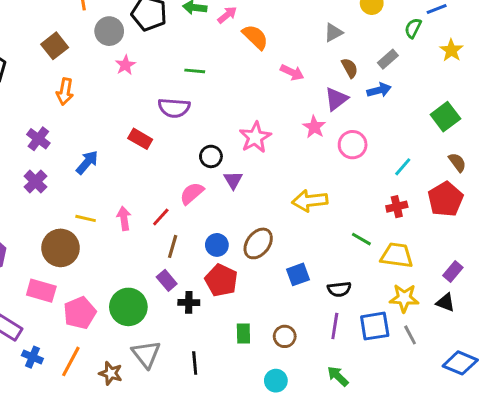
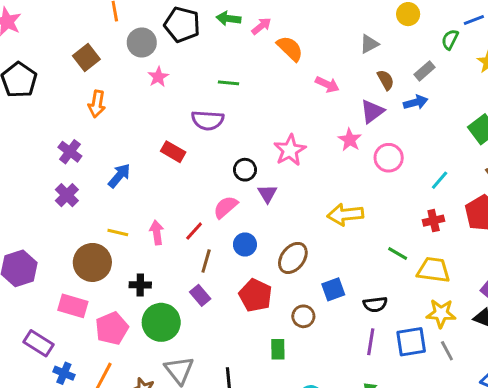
blue circle: (217, 245) -> (245, 245), moved
black cross: (189, 302) -> (140, 285), moved
brown circle: (285, 336) -> (303, 316), moved

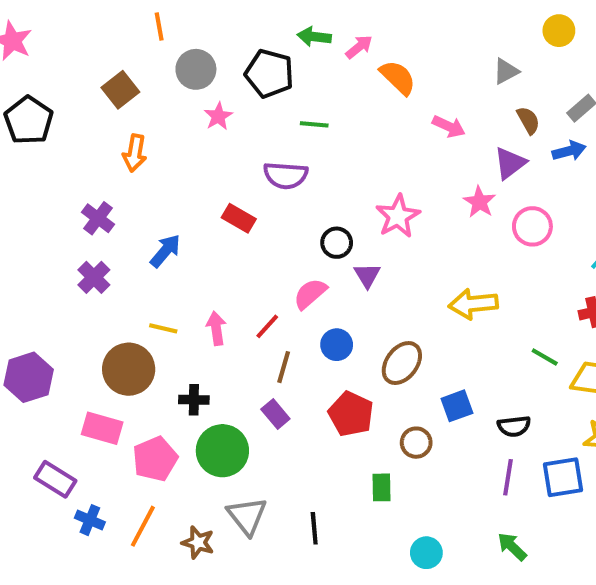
black pentagon: (182, 25) -> (269, 73), moved

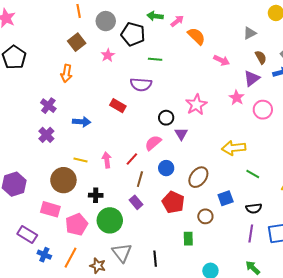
gray circle: (196, 69) -> (106, 21), moved
brown square: (120, 90) -> (77, 42), moved
blue arrow: (165, 251) -> (82, 122), turned 54
green line: (545, 357) -> (253, 174), moved

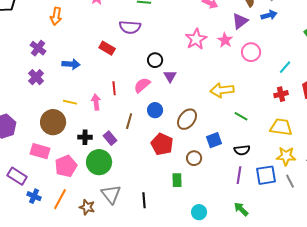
pink star: (196, 105) -> (196, 39), moved
red line: (132, 159) -> (114, 88), moved, turned -48
purple rectangle: (136, 202) -> (110, 138), moved

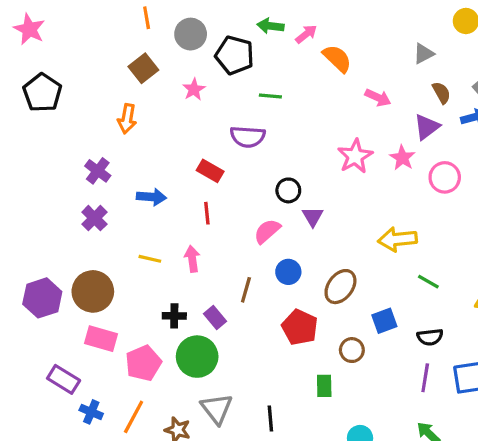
red line: (114, 88) -> (207, 213), moved
brown circle: (53, 122) -> (93, 291), moved

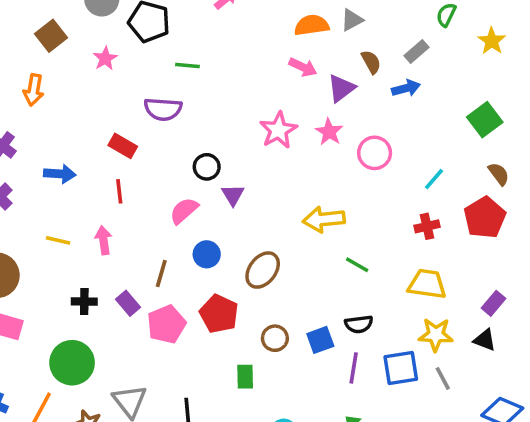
orange semicircle: (337, 58) -> (312, 25), moved, turned -52
purple triangle: (427, 127) -> (341, 88), moved
blue square: (384, 321) -> (320, 340), moved
green circle: (197, 357) -> (72, 363), moved
pink pentagon: (143, 363) -> (166, 324), moved

